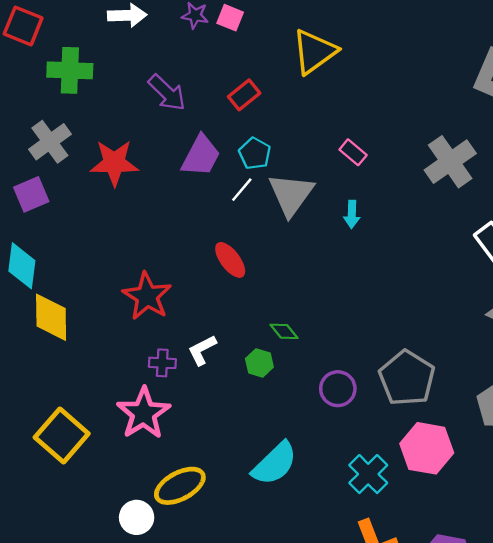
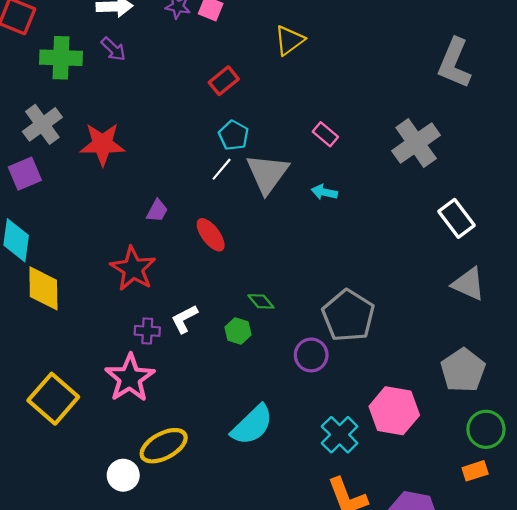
yellow triangle: (314, 52) -> (289, 40), size x0.7
purple arrow: (167, 93) -> (113, 49), moved, size x0.7
purple trapezoid: (201, 156) -> (157, 211), moved, size x0.6
cyan arrow: (352, 214) -> (324, 192), turned 100
gray pentagon: (407, 378) -> (348, 316), moved

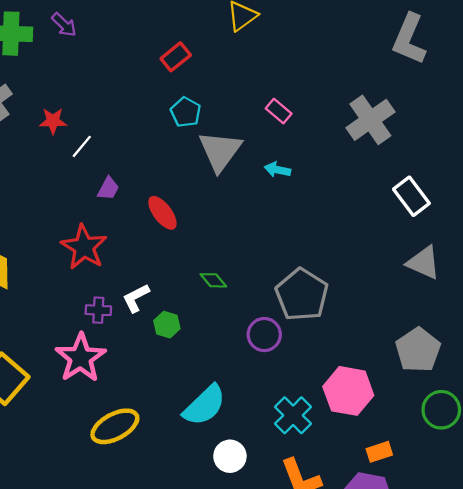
red star: (102, 144) -> (53, 121), size x0.6
white line: (222, 169) -> (82, 146), moved
green hexagon: (238, 331) -> (167, 325), moved
orange rectangle: (475, 471) -> (379, 452), moved
white circle: (123, 475) -> (230, 456), moved

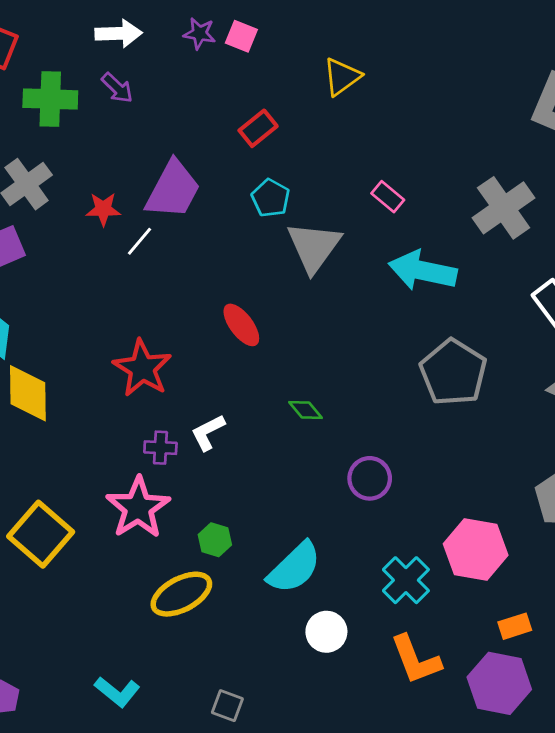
cyan arrow: (278, 170) -> (423, 271), moved, size x2.0
purple trapezoid: (108, 188) -> (173, 190), moved, size x2.0
gray pentagon: (302, 295) -> (453, 372), moved
green hexagon: (167, 325) -> (215, 540), moved

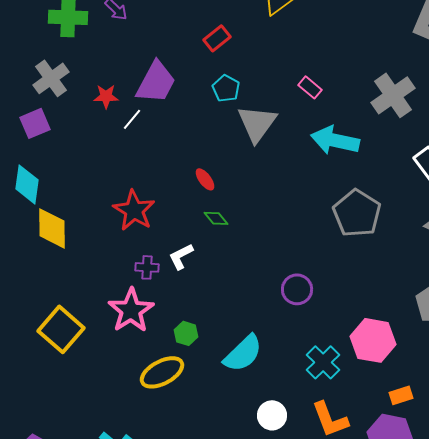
red ellipse: (241, 325) -> (205, 179), size x0.7
green diamond: (305, 410) -> (216, 218), moved
white circle: (326, 632) -> (272, 415), moved

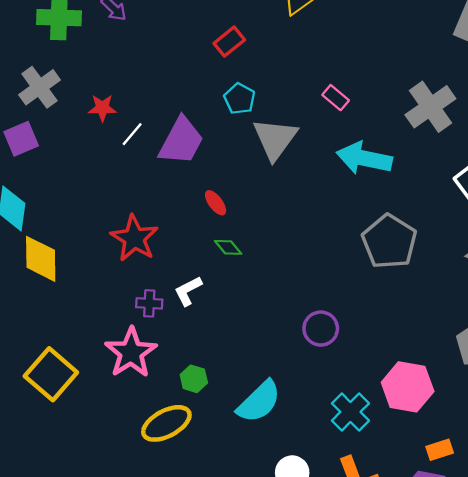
purple trapezoid: (156, 82) -> (181, 141), moved

